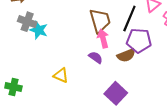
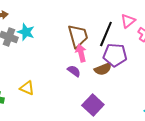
cyan star: (39, 30) -> (26, 32), moved
yellow triangle: (61, 75) -> (27, 88), moved

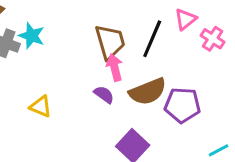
purple pentagon: (115, 55) -> (182, 105), moved
brown semicircle: (103, 69) -> (148, 92), size x1.4
yellow triangle: (27, 88) -> (41, 107), moved

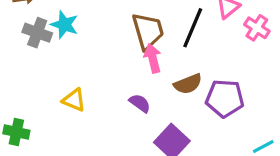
brown semicircle: (148, 92) -> (188, 84), size x0.7
purple semicircle: (104, 95) -> (140, 103), moved

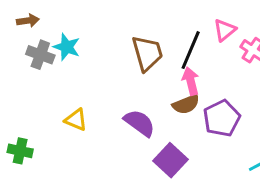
pink arrow: (153, 58) -> (191, 81), moved
purple pentagon: (225, 98) -> (222, 118), turned -30
purple semicircle: (140, 103) -> (139, 123), size x1.5

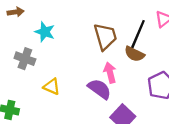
gray cross: (40, 55) -> (25, 59), moved
pink arrow: (191, 81) -> (110, 73), moved
brown semicircle: (186, 104) -> (134, 54), moved, turned 48

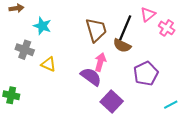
pink arrow: (110, 73) -> (100, 62), turned 30
yellow triangle: (52, 87) -> (48, 64), moved

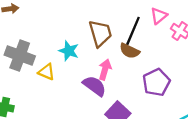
cyan star: (42, 26) -> (69, 51), moved
gray cross: (25, 50) -> (20, 56), size x1.4

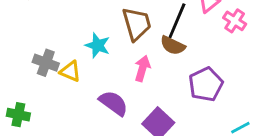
gray cross: (20, 56) -> (46, 63), moved, size x0.7
purple semicircle: (94, 86) -> (114, 103), moved

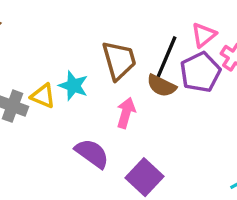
yellow triangle: (70, 71) -> (43, 96), moved
purple pentagon: (206, 84) -> (200, 72), moved

